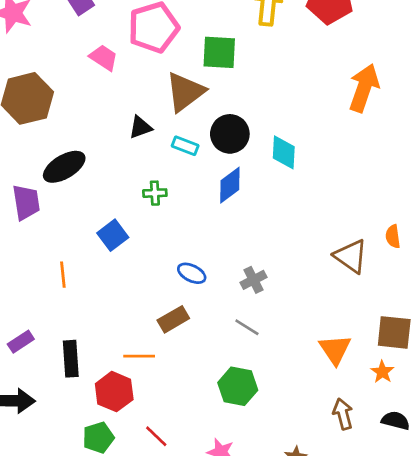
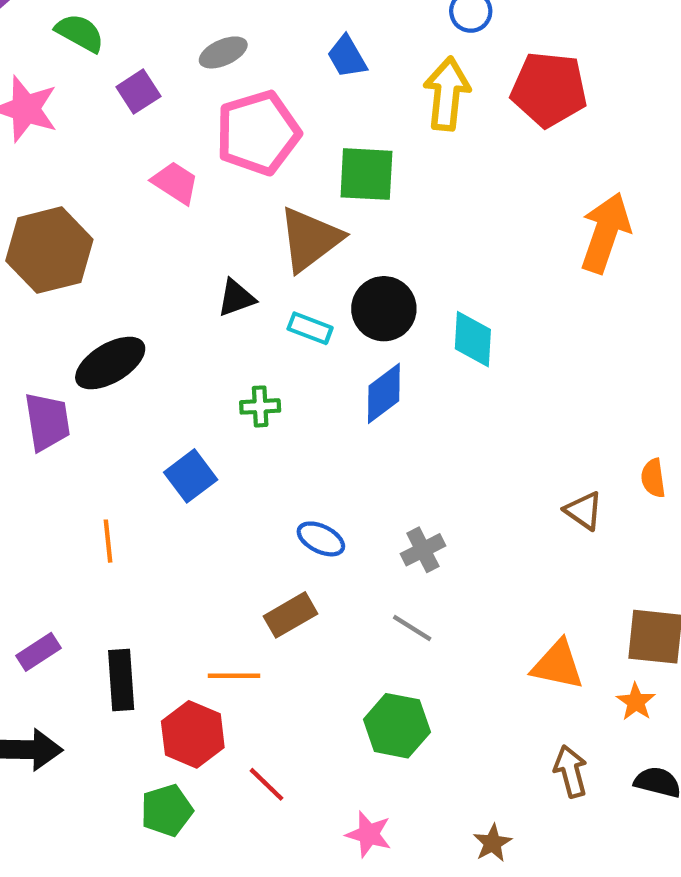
brown triangle: (351, 256) -> (584, 511), size x0.7
orange triangle: (335, 350) -> (558, 665), turned -44
red line: (156, 436) -> (267, 784), moved

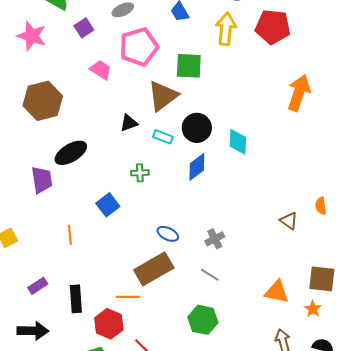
brown rectangle: (290, 615) -> (154, 269), size x1.6

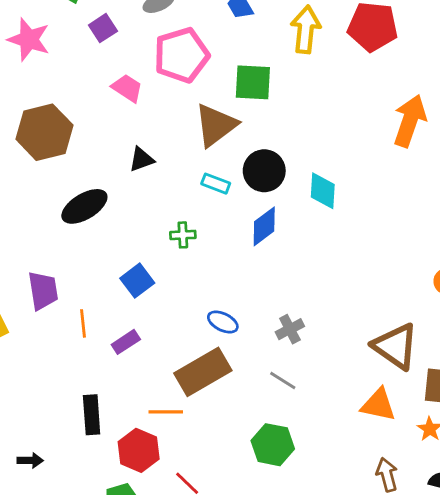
black triangle: (129, 123) -> (141, 159), moved
purple trapezoid: (42, 180) -> (43, 291), moved
brown triangle: (289, 221) -> (395, 346), moved, size x1.8
purple rectangle: (38, 286) -> (126, 342), moved
black arrow: (33, 331) -> (30, 460), size x0.6

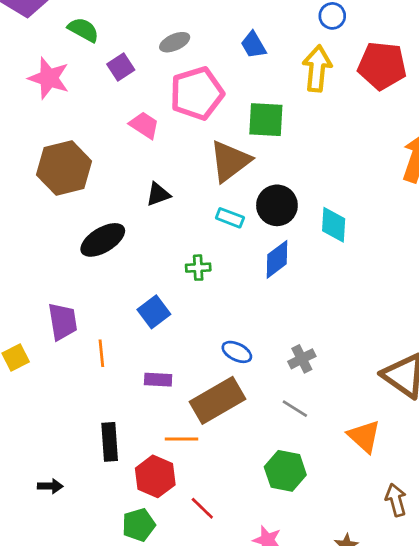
purple rectangle: (126, 342) -> (158, 380), moved, turned 36
orange triangle: (378, 405) -> (364, 436), moved, turned 30

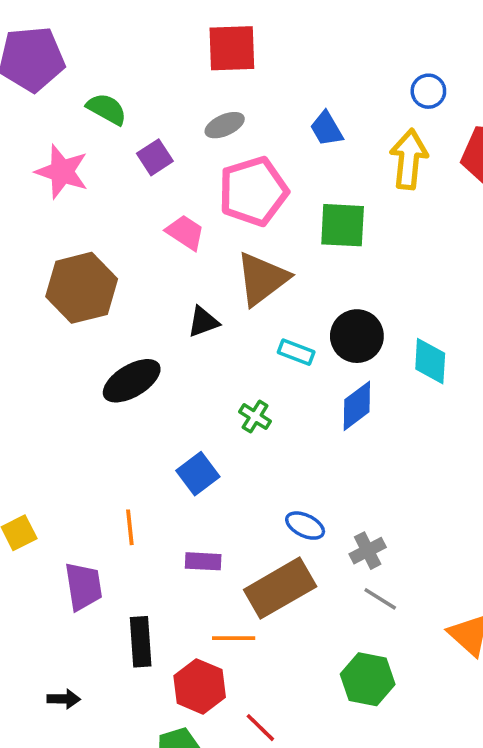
brown triangle: (230, 161) -> (262, 279), moved
green cross: (198, 268) -> (255, 417), turned 35
purple trapezoid: (63, 322) -> (83, 586), moved
gray cross: (302, 359) -> (368, 551), moved

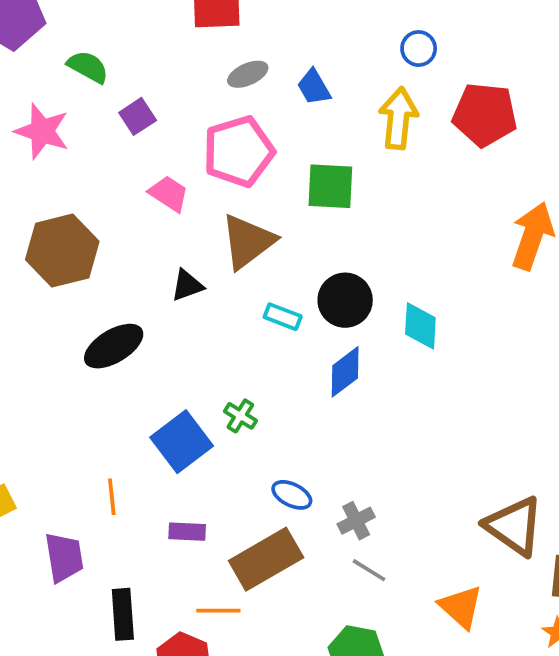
gray ellipse: (225, 125) -> (248, 74), moved
green cross: (255, 417) -> (240, 416), moved
blue square: (198, 474) -> (182, 442), size x1.4

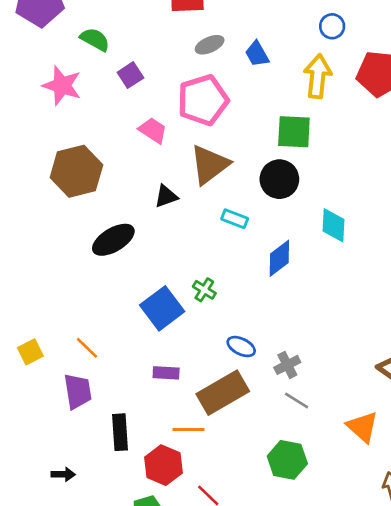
green square: (330, 186) -> (294, 132), moved
black circle: (345, 300) -> (279, 179), moved
orange line: (112, 497) -> (87, 348), moved, turned -40

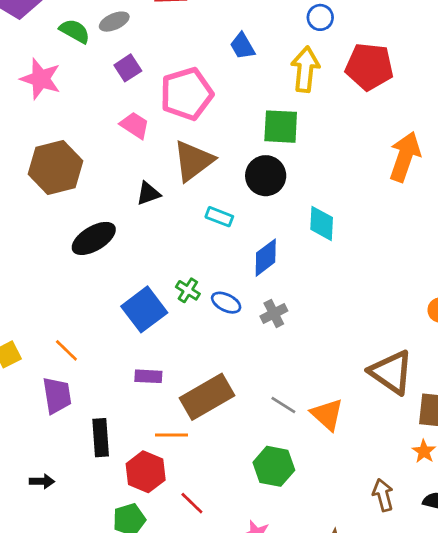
gray ellipse: (210, 45) -> (114, 22), moved
purple square: (130, 75) -> (128, 68), moved
blue ellipse: (241, 347) -> (226, 303), moved
gray cross: (287, 365) -> (274, 314), moved
orange triangle: (362, 427) -> (327, 414), moved

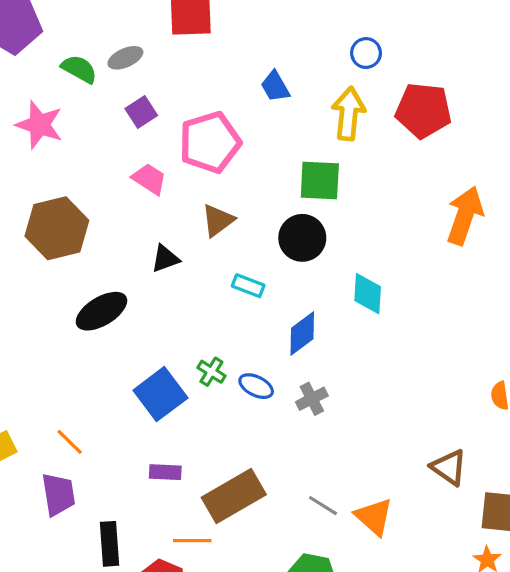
brown triangle: (193, 161) -> (218, 220), size x0.7
brown triangle: (391, 372) -> (449, 467), size x0.7

